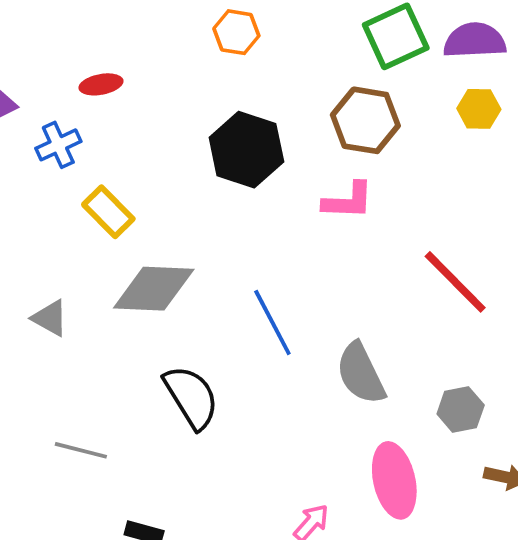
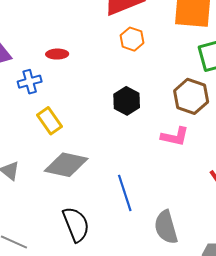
black hexagon: (246, 150) -> (127, 101), size x0.7

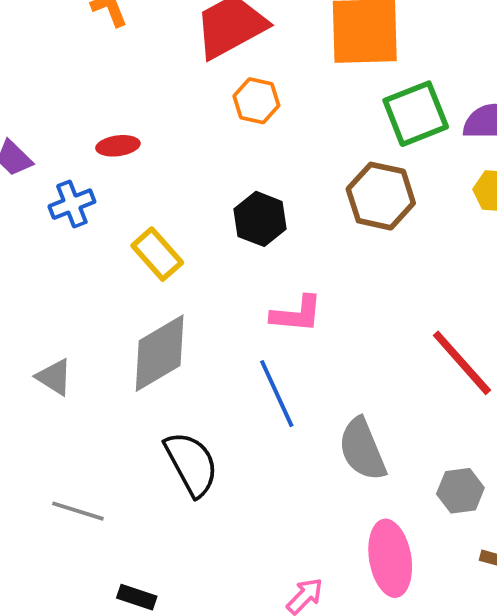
yellow rectangle: (50, 121) -> (157, 254), moved
pink L-shape: (175, 137) -> (297, 314), moved
gray diamond: (66, 165) -> (160, 353), turned -36

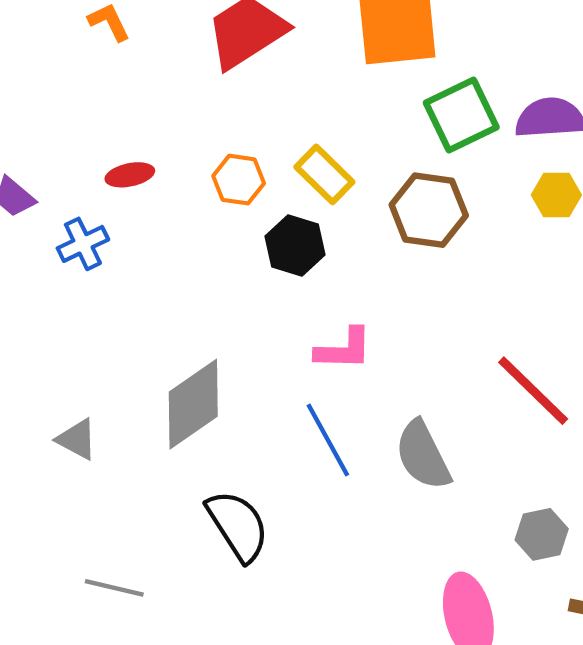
orange hexagon: (256, 101) -> (239, 180), moved
yellow rectangle: (157, 254) -> (324, 174), moved
gray semicircle: (362, 449) -> (423, 455), moved

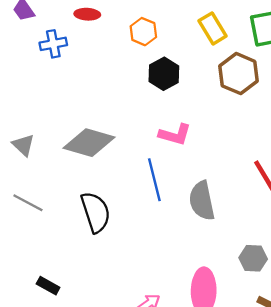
yellow rectangle: (324, 174) -> (213, 28), moved
gray diamond: (193, 404) -> (89, 143), turned 36
gray line: (114, 588) -> (28, 203), moved

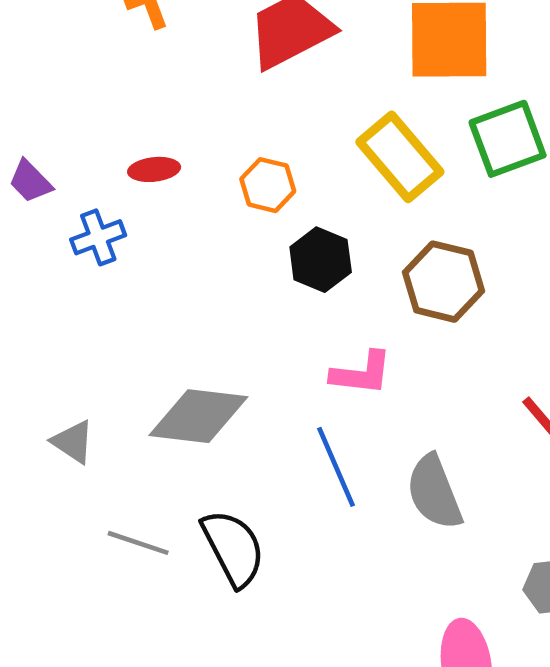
yellow rectangle: (213, 28) -> (400, 157), size x1.4
brown hexagon: (238, 74) -> (443, 282), moved
gray line: (28, 203) -> (138, 543), moved

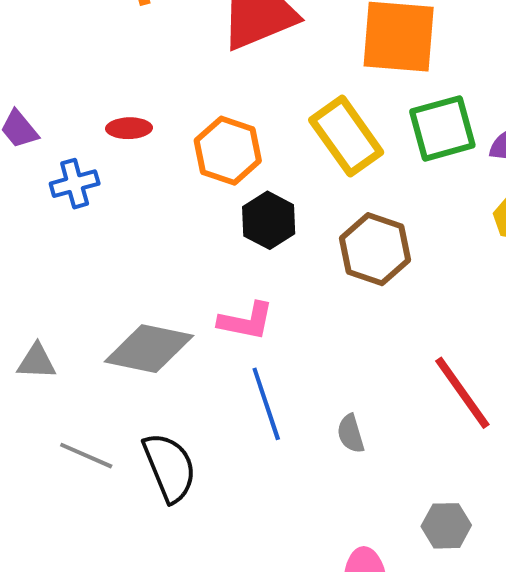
orange hexagon: (268, 185) -> (228, 151), size x1.4
pink L-shape: (361, 373) -> (246, 321), moved
gray triangle: (73, 442) -> (37, 361), turned -36
gray semicircle: (434, 492) -> (351, 434), size x0.6

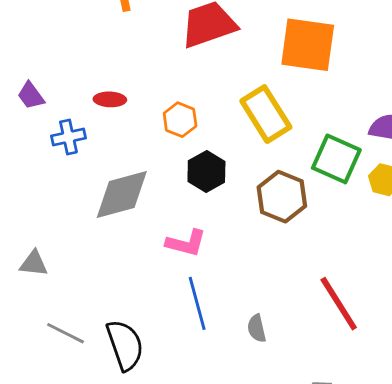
green square: (442, 128) -> (336, 159), moved, turned 36
orange hexagon: (228, 151) -> (180, 120), size x0.7
gray diamond: (149, 349) -> (122, 195), moved, turned -30

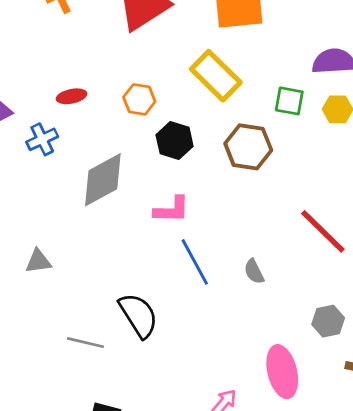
green square: (336, 159) -> (289, 101), size x0.7
gray line: (66, 333) -> (85, 343), moved

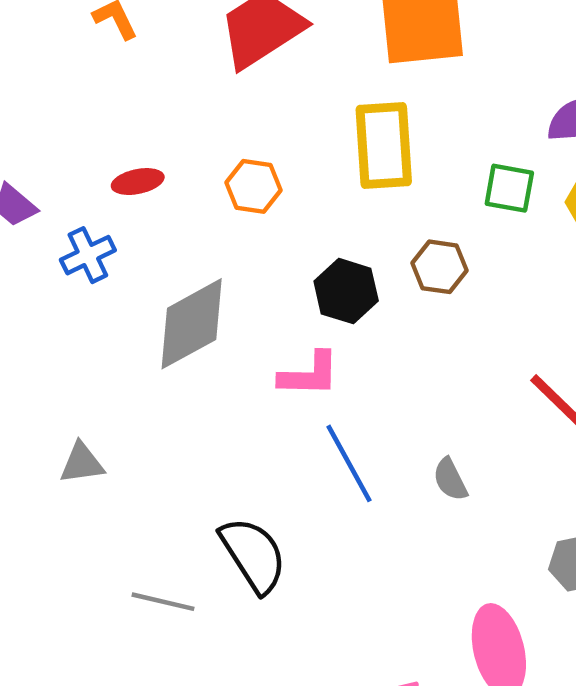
yellow rectangle: (216, 76) -> (384, 146), turned 42
black hexagon: (175, 141) -> (346, 291), moved
brown hexagon: (248, 147) -> (439, 267), size x0.7

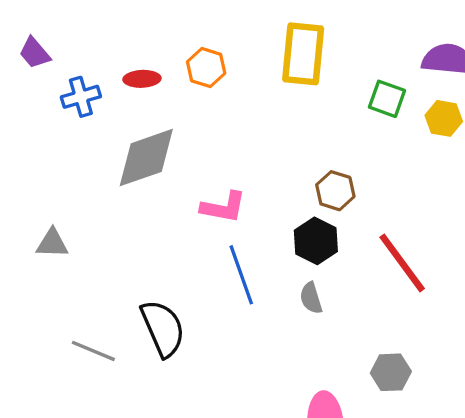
red ellipse: (138, 182) -> (142, 79), moved
brown hexagon: (439, 267) -> (335, 191), moved
black hexagon: (346, 291) -> (316, 241), moved

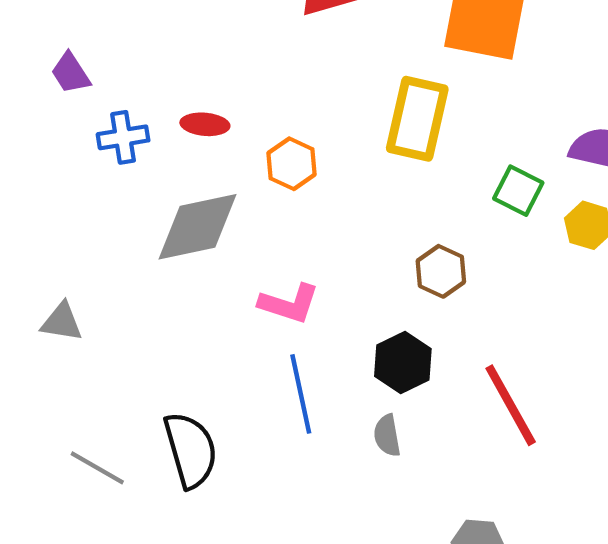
orange hexagon: (206, 68) -> (292, 164), moved
brown hexagon: (335, 191) -> (441, 271), moved

